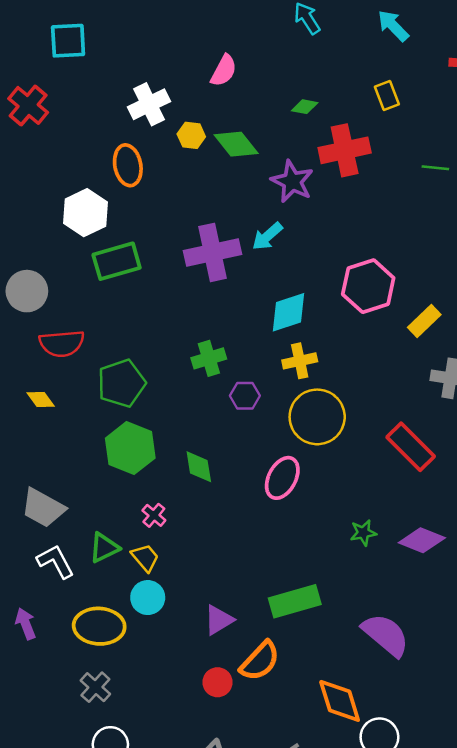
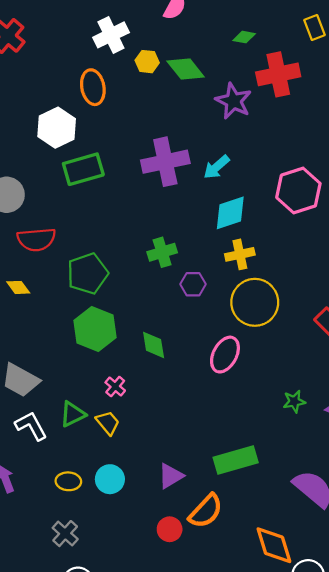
cyan arrow: (267, 236) -> (216, 167), moved
cyan circle: (148, 598) -> (110, 479), moved
yellow ellipse: (99, 626) -> (68, 481), size x0.6

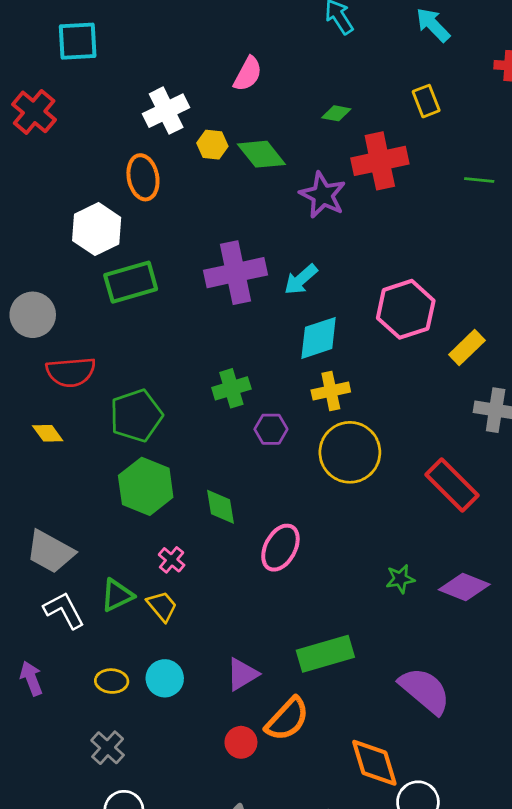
pink ellipse: (225, 355) -> (280, 548), moved

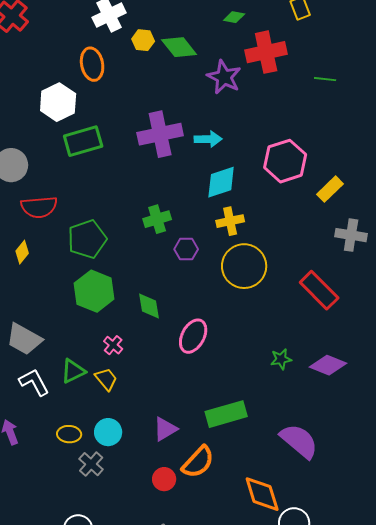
green line: (479, 180) -> (325, 79), moved
cyan arrow: (301, 279) -> (208, 139), turned -140
yellow diamond: (48, 433) -> (22, 252), turned 75
gray cross: (108, 748) -> (91, 464), moved

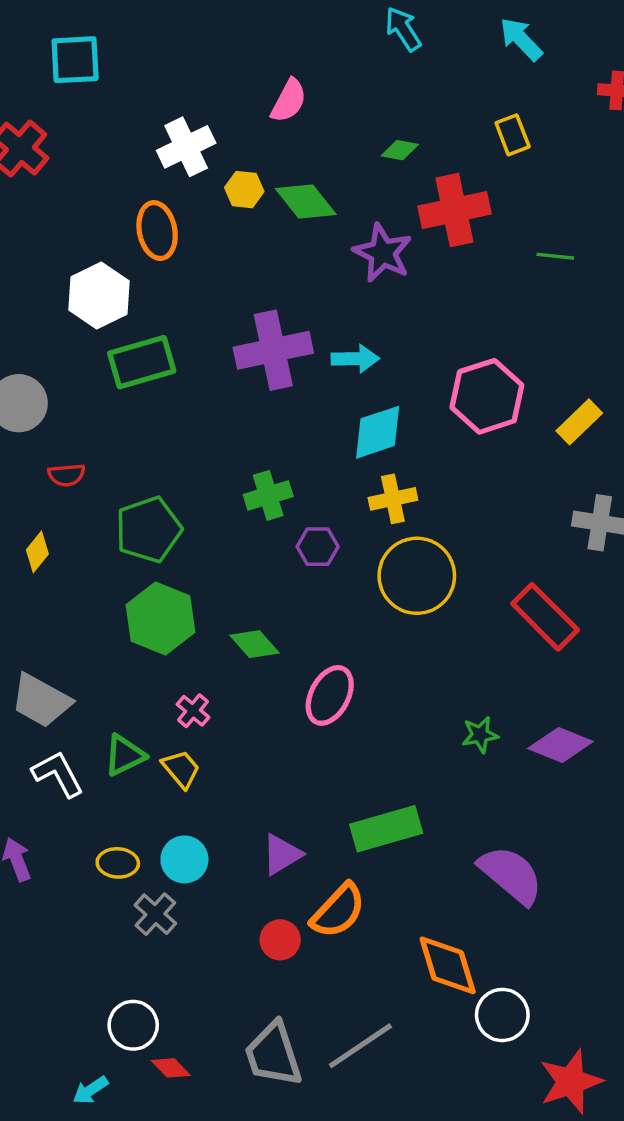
yellow rectangle: (330, 189) -> (579, 422), moved
red semicircle: (39, 207) -> (67, 475), size x0.6
green diamond: (149, 306) -> (254, 644), turned -32

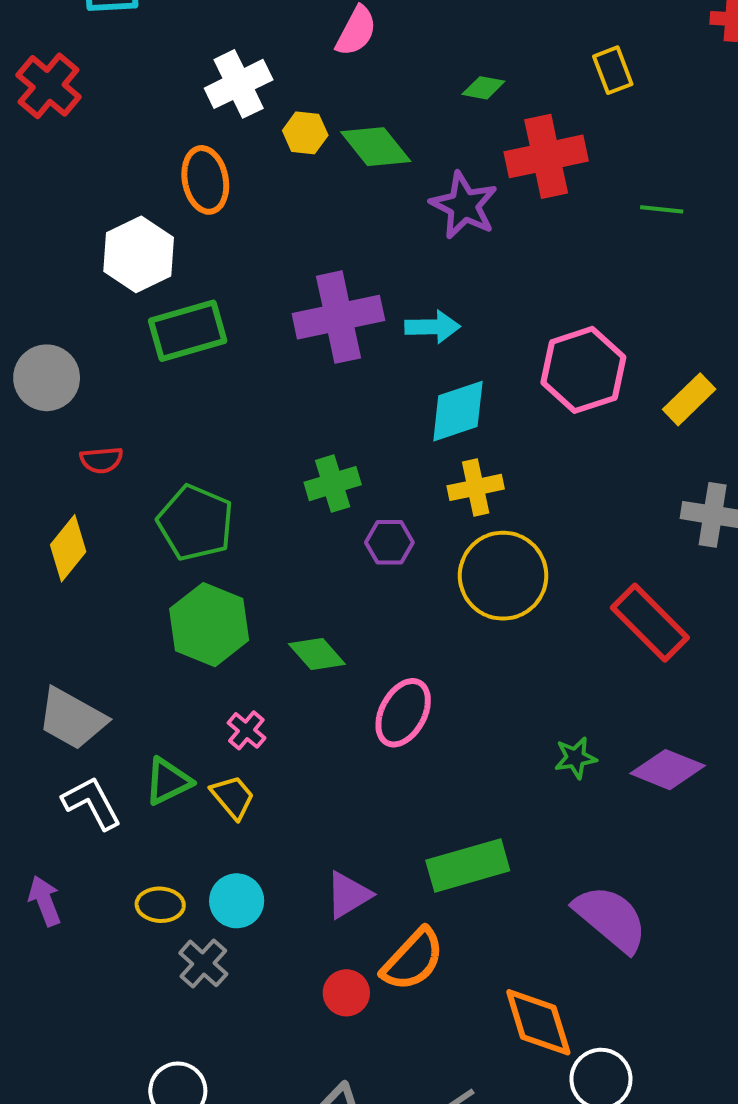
green pentagon: (149, 530) -> (195, 523), turned -30
yellow diamond: (37, 552) -> (68, 548), size x1.4

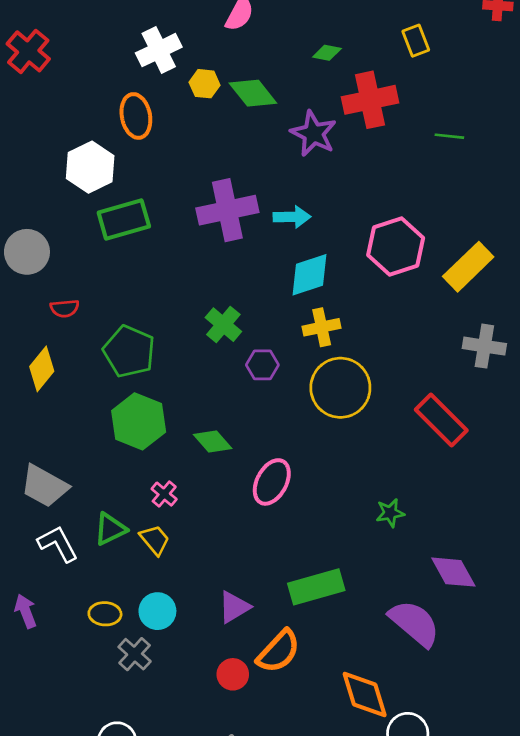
yellow rectangle: (689, 399) -> (468, 267), size x1.4
green cross: (333, 484) -> (223, 325), turned -33
purple diamond: (668, 770) -> (453, 572), moved, turned 39

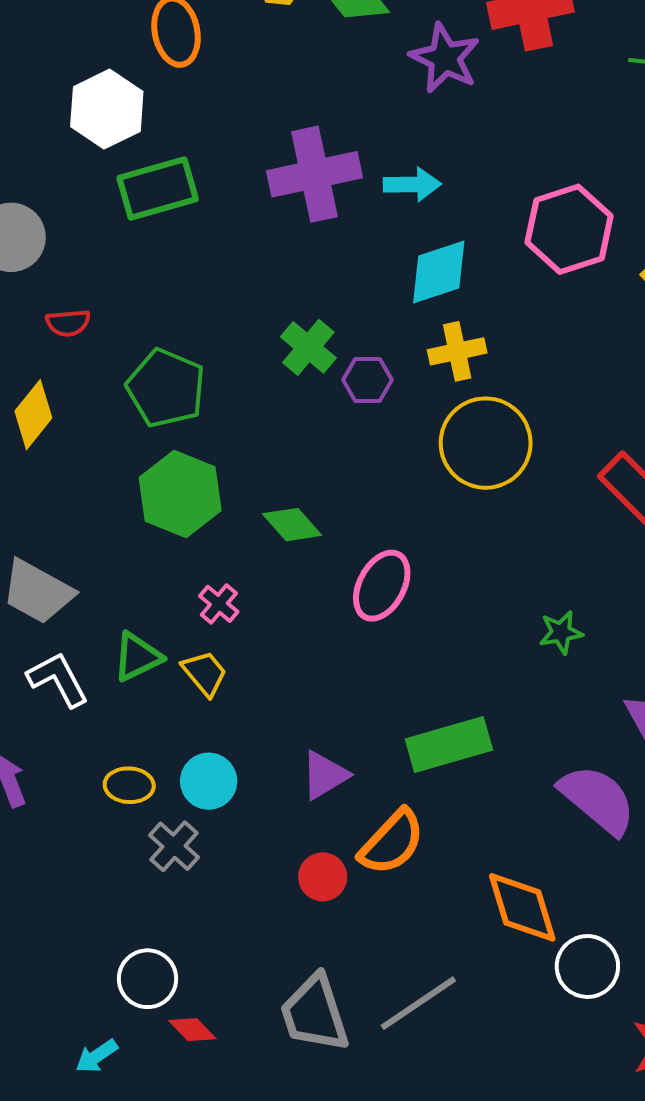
purple hexagon: (262, 365) -> (367, 380), moved

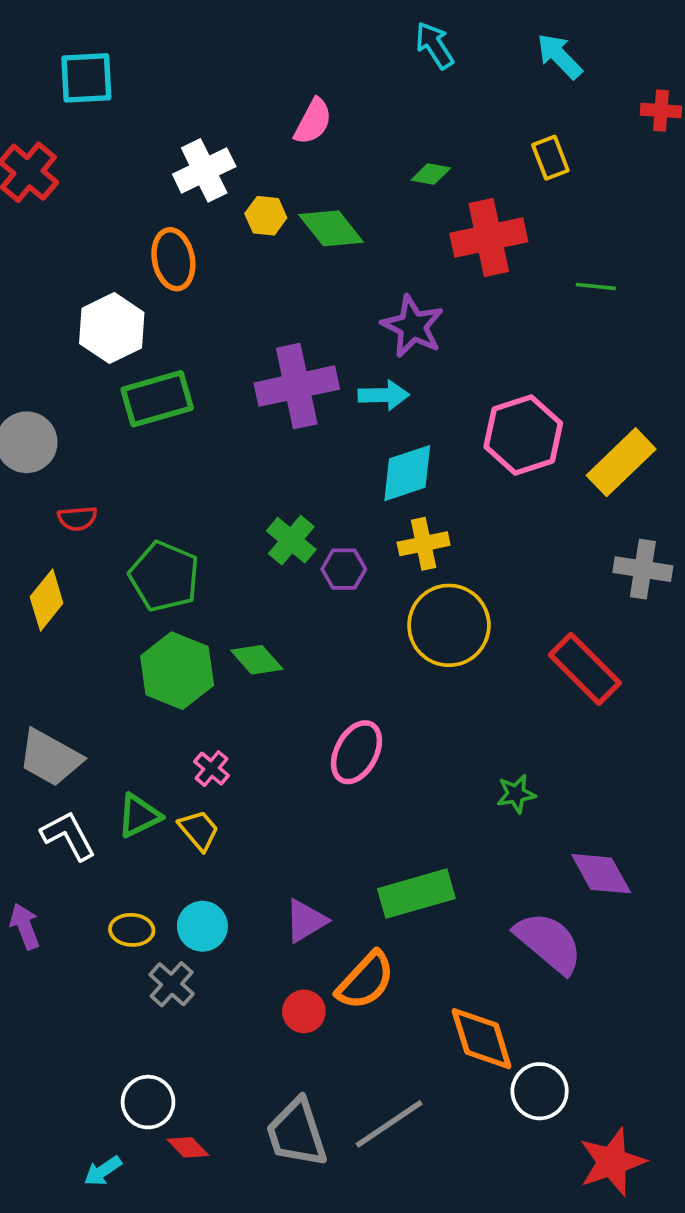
purple star: (445, 58) -> (413, 326), moved
green diamond: (292, 525) -> (257, 660), moved

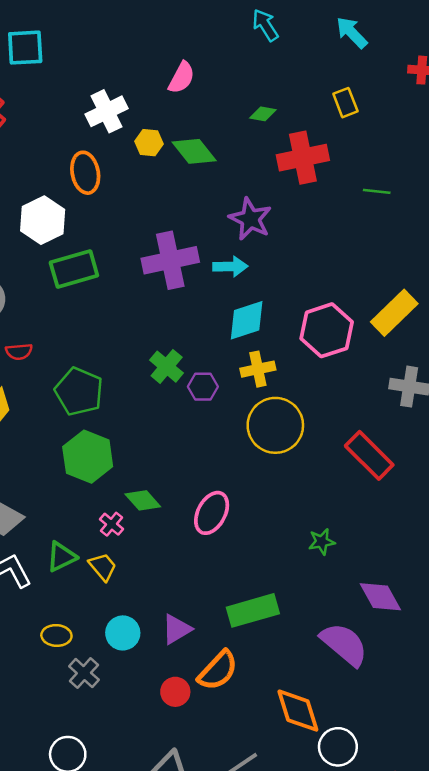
pink hexagon: (523, 435) -> (327, 330), moved
green diamond: (257, 660) -> (143, 500), moved
cyan circle: (202, 926) -> (123, 633), moved

